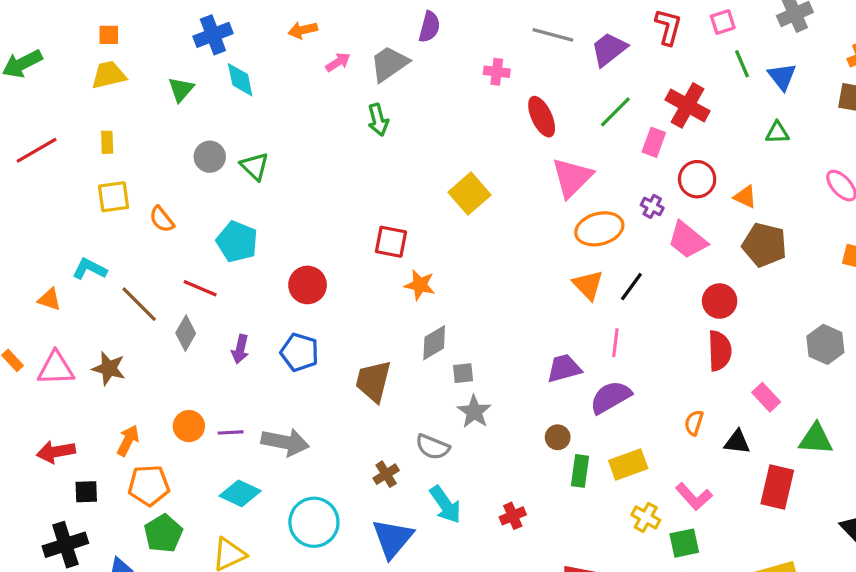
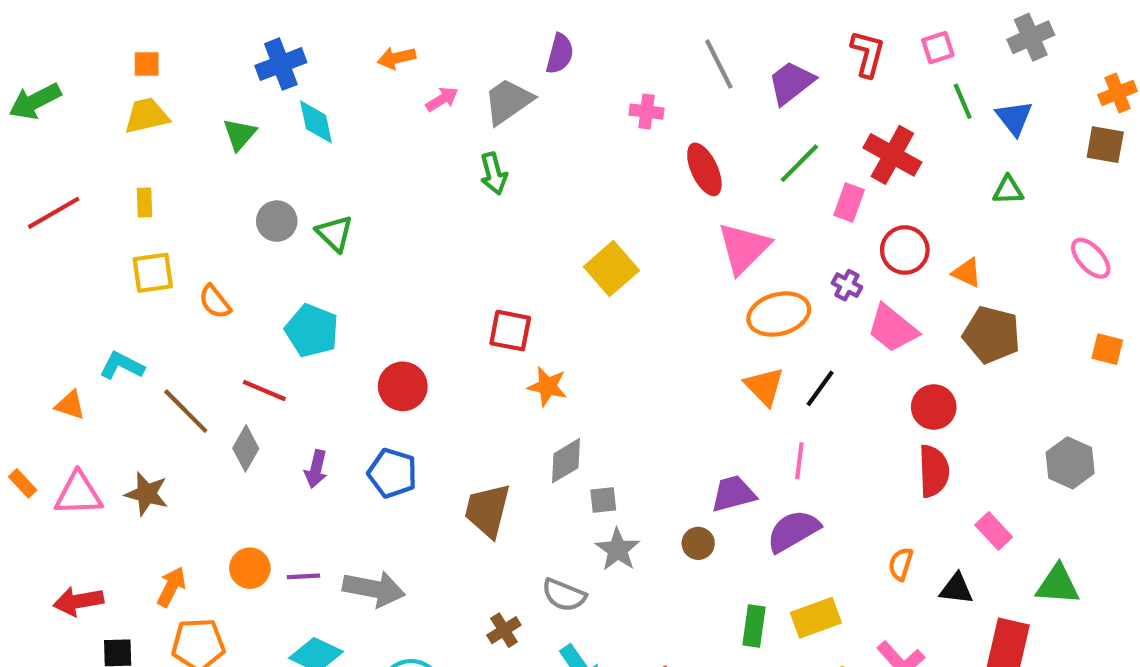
gray line: (553, 35) -> (719, 64), turned 48
brown circle: (558, 437) -> (698, 543), moved

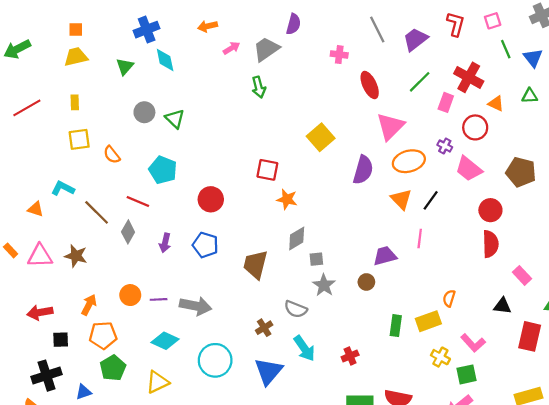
orange triangle: (967, 273) -> (496, 104), moved
purple semicircle: (793, 531) -> (363, 170), moved, turned 136
orange semicircle: (901, 564) -> (449, 298), moved

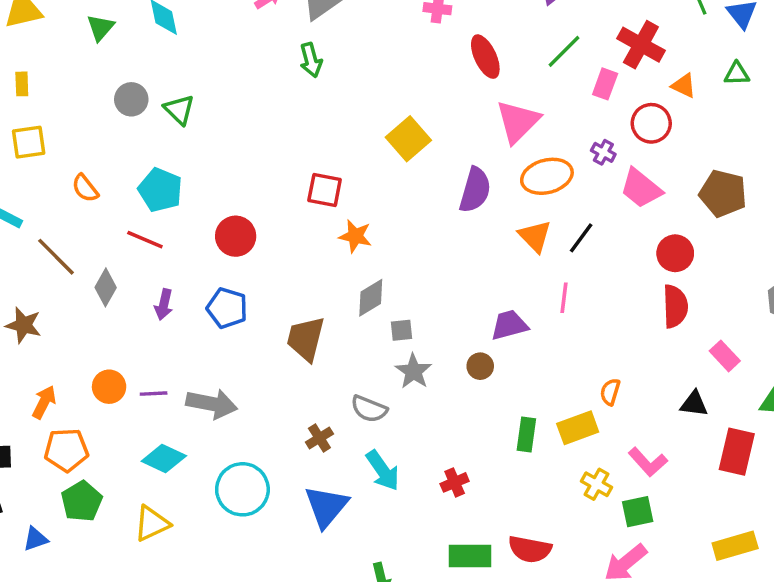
orange semicircle: (112, 155) -> (85, 188), moved
red line: (138, 201) -> (145, 240), moved

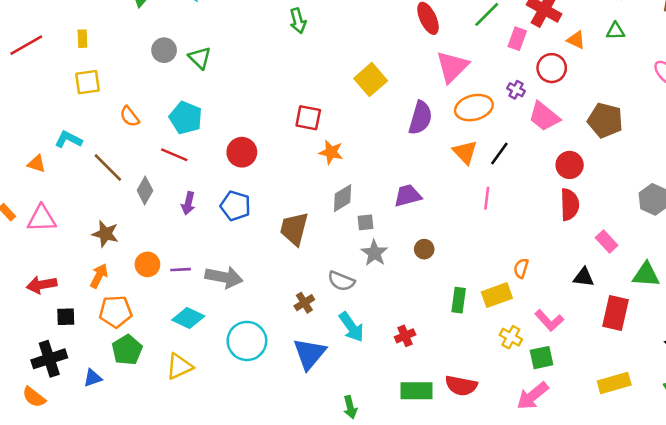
brown star: (24, 325) -> (105, 234), moved
purple trapezoid: (509, 325) -> (408, 196), moved

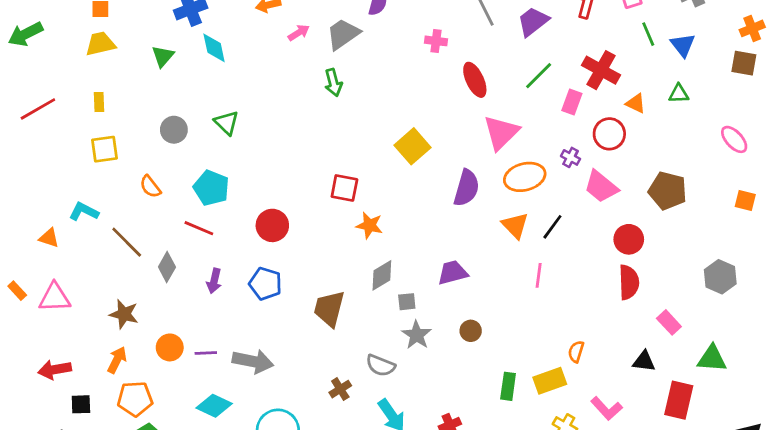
gray circle: (164, 50) -> (174, 130), moved

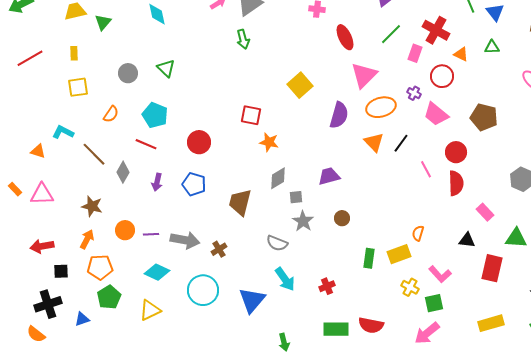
green triangle: (163, 56) -> (103, 22), moved
orange semicircle: (150, 187) -> (111, 114), turned -108
pink line: (539, 275) -> (426, 169), moved, turned -36
brown cross: (340, 389) -> (219, 249), moved

